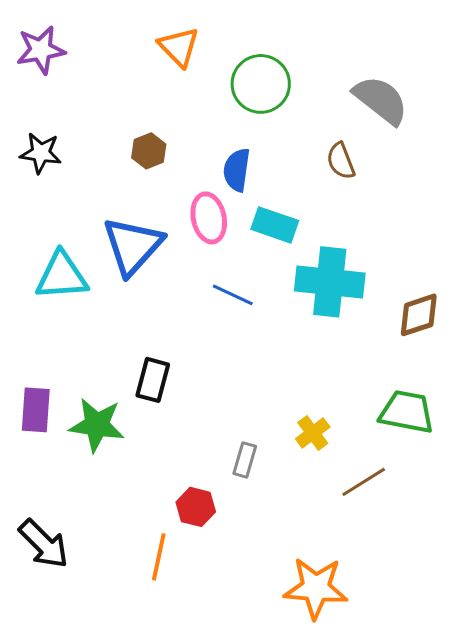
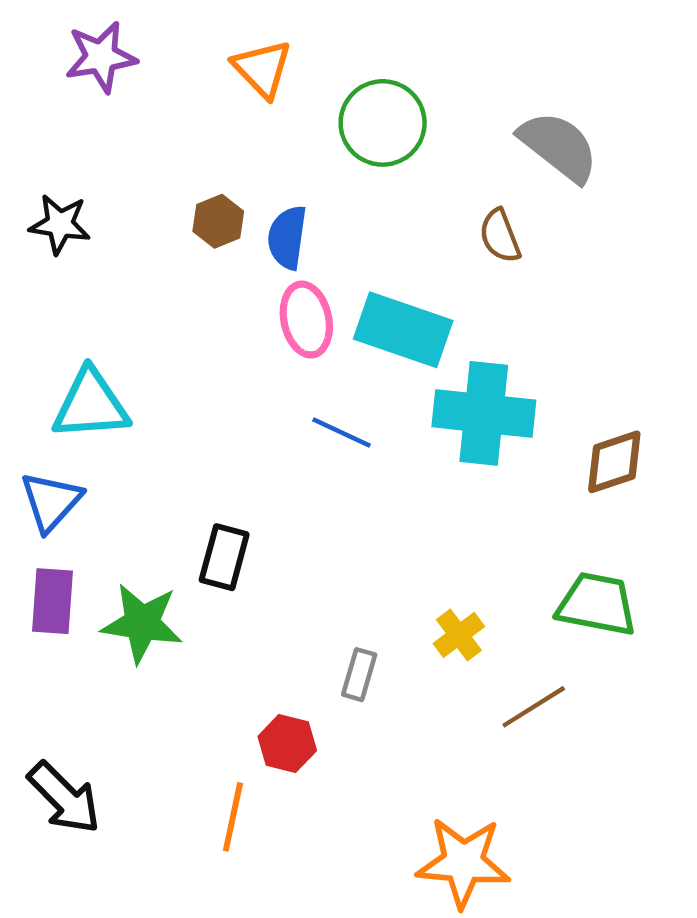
purple star: (41, 50) -> (101, 57), moved
blue semicircle: (237, 170) -> (287, 237), moved
cyan rectangle: (275, 225) -> (403, 330), size x1.4
blue triangle: (133, 246) -> (51, 501), moved, size x0.7

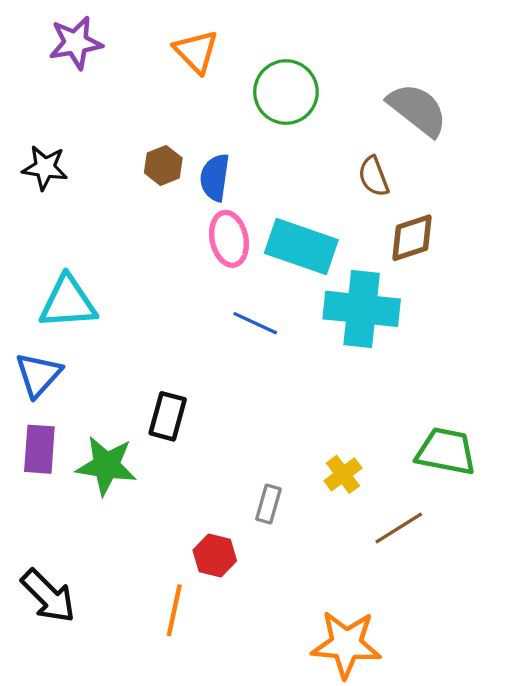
brown diamond: (614, 462) -> (412, 238), moved

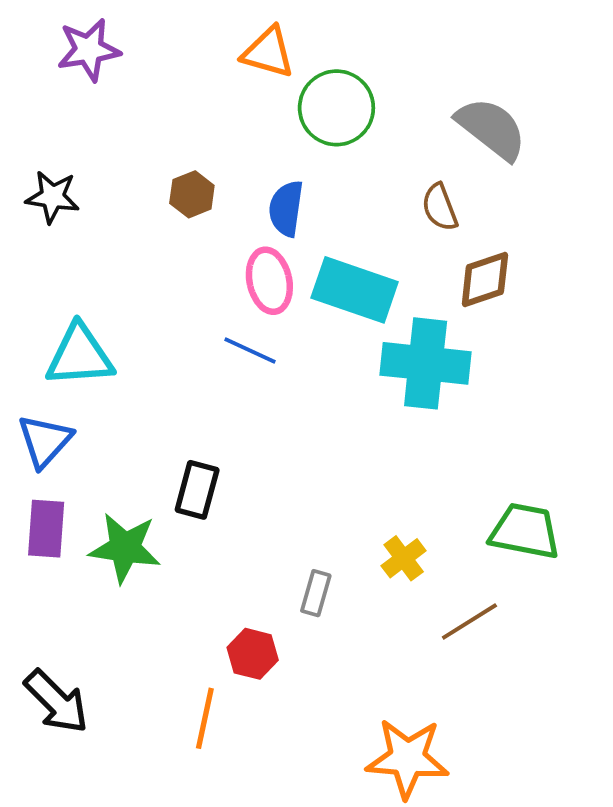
orange triangle: (196, 51) -> (268, 52), moved, turned -30
blue semicircle: (215, 177) -> (286, 209), moved
blue line: (255, 323) -> (250, 350), moved

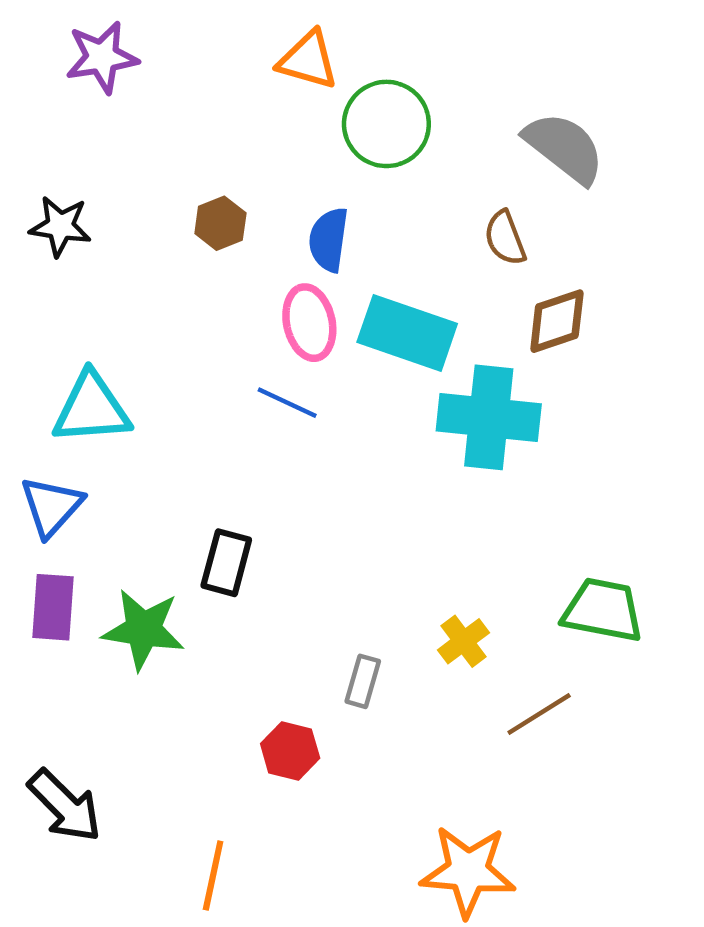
orange line: (205, 718) -> (213, 875), moved

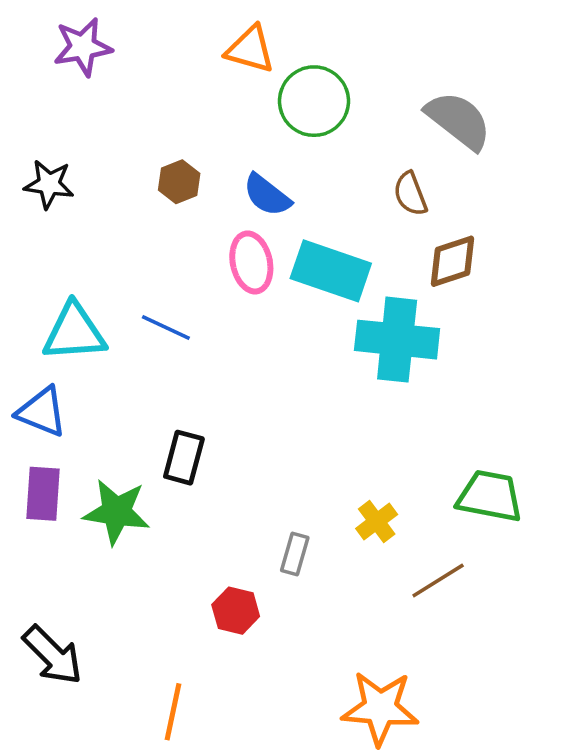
blue semicircle: (329, 240) -> (267, 195), turned -60
blue line: (287, 403) -> (166, 328), moved
blue triangle: (51, 506) -> (42, 412), turned -50

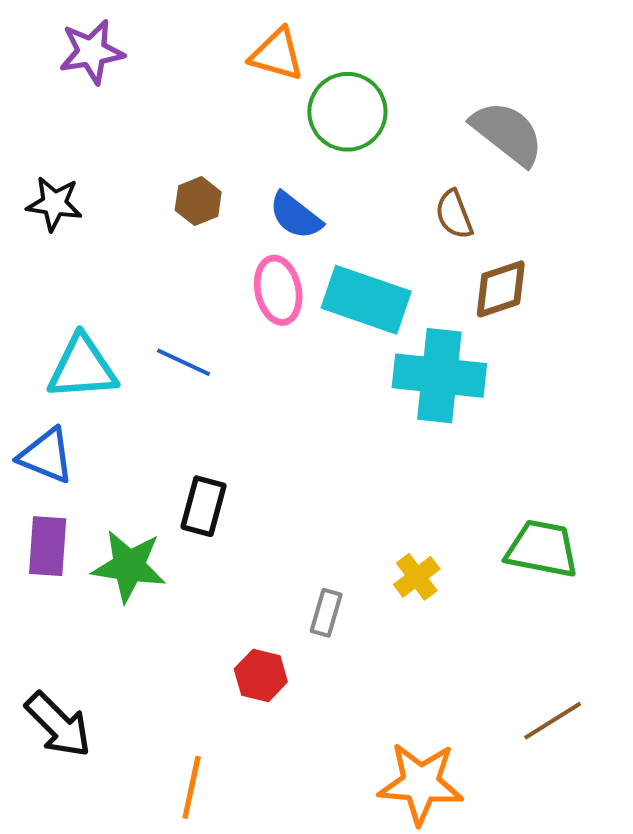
brown line: (438, 580) -> (553, 721), moved

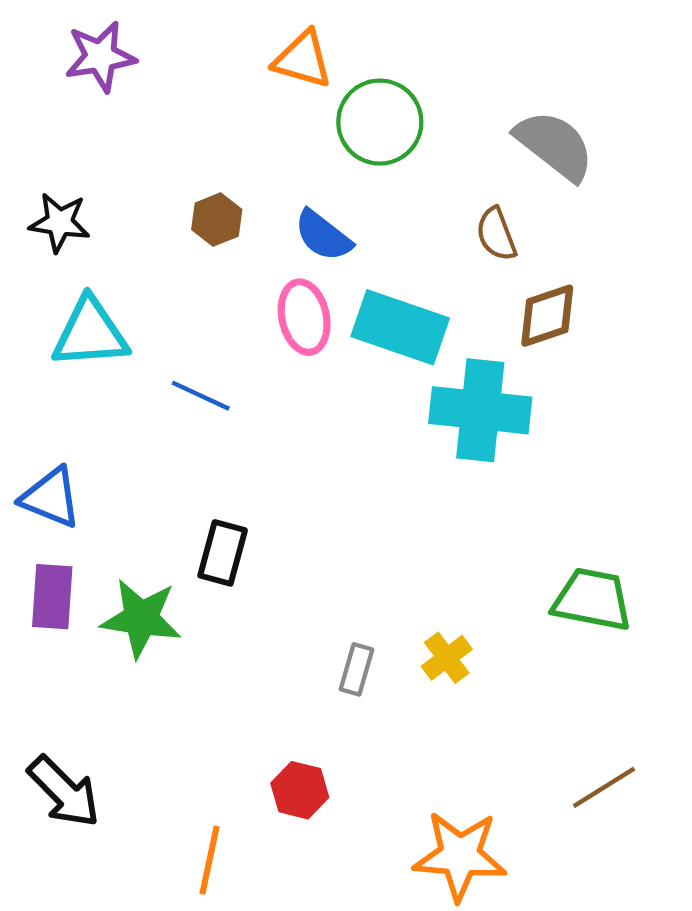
cyan triangle: (82, 368) -> (90, 333), moved
yellow cross: (417, 577) -> (447, 658), moved
red hexagon: (261, 675) -> (300, 790), moved

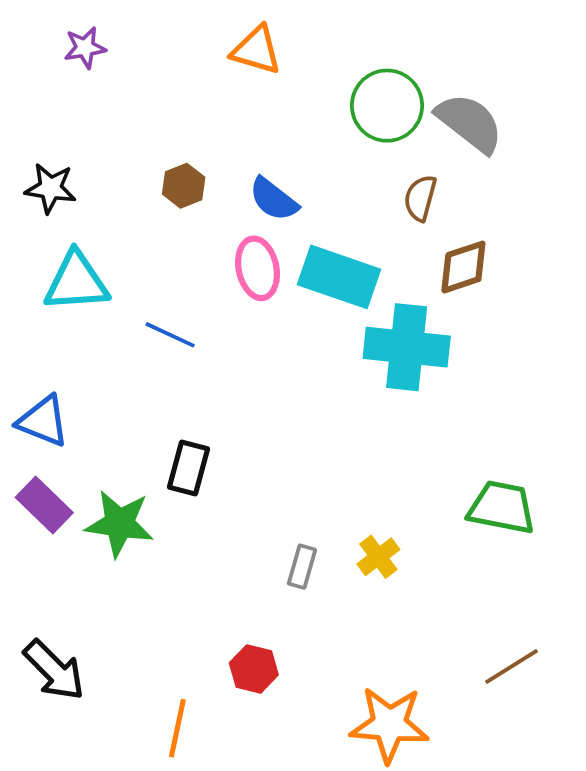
purple star: (100, 57) -> (85, 48), size x0.7
green circle: (380, 122) -> (387, 106), moved
brown semicircle: (496, 234) -> (420, 198), turned 36
purple rectangle: (52, 597) -> (44, 505), turned -50

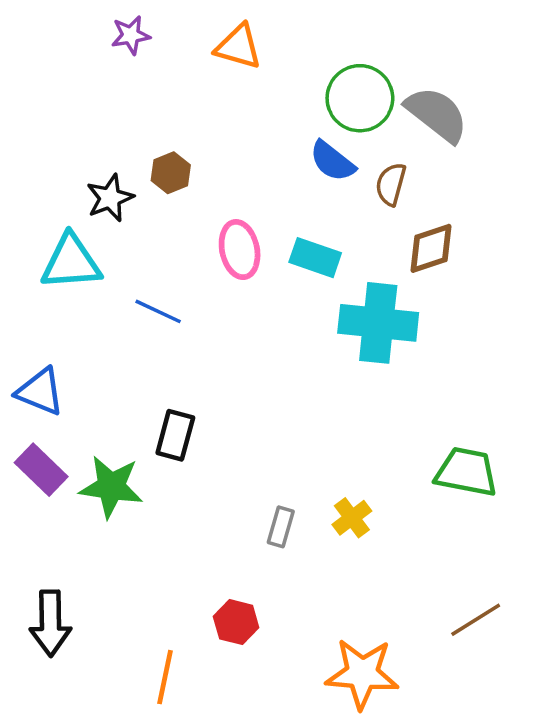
purple star: (85, 48) -> (131, 35), moved
black star: (50, 188) -> (110, 198), moved, turned -30
blue semicircle: (274, 199) -> (332, 161), moved
cyan rectangle: (339, 277) -> (315, 258), size x0.7
black arrow: (54, 670) -> (50, 623), turned 44

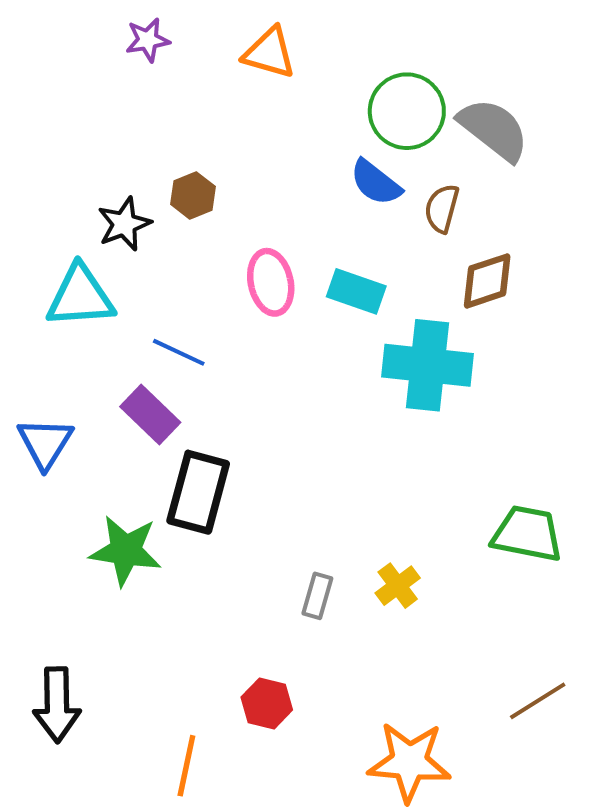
blue triangle: (40, 392) -> (45, 443), turned 40
black rectangle: (175, 435) -> (198, 492), size x1.4
purple rectangle: (41, 470) -> (150, 414), moved

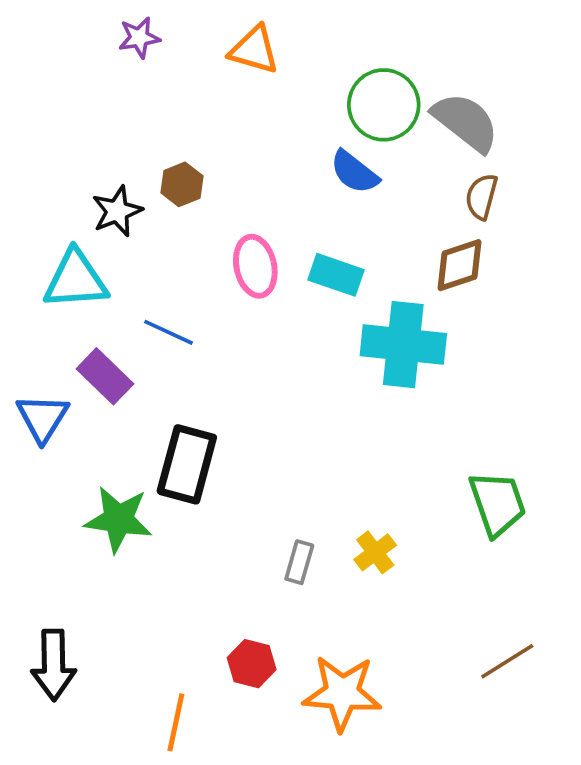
brown semicircle: (442, 208) -> (482, 197), moved
purple rectangle: (150, 414) -> (105, 376), moved
green trapezoid: (527, 534) -> (497, 503), turned 60
orange star: (409, 762) -> (342, 693), moved

